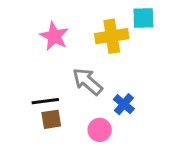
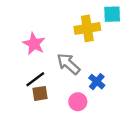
pink star: (54, 36) -> (34, 44), moved
black line: (45, 101) -> (35, 79), turned -30

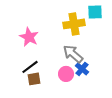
gray arrow: (68, 64) -> (73, 54), moved
pink circle: (78, 102) -> (66, 74), moved

